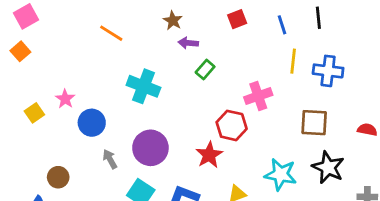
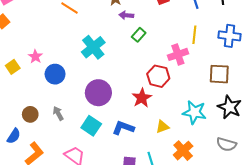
yellow line: (293, 61) -> (194, 35), moved
cyan cross: (143, 86) -> (93, 47), turned 30
gray arrow: (110, 159) -> (58, 113), moved

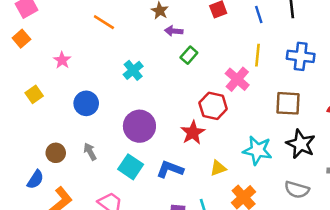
cyan cross: (93, 47) -> (133, 70), size x0.7
pink cross: (178, 54) -> (237, 79), turned -30
pink star: (35, 57) -> (62, 60), moved

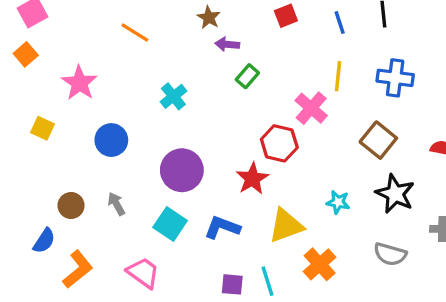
pink star: (62, 60) -> (79, 83), size x1.5
yellow square: (34, 94) -> (42, 128), turned -30
brown square: (288, 103) -> (378, 140), turned 36
cyan star: (258, 150) -> (338, 202), size x0.6
yellow triangle: (218, 168) -> (286, 226), size x1.6

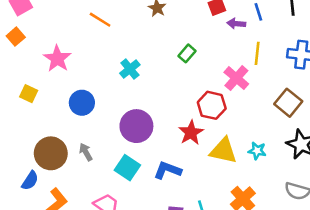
purple arrow: (227, 44) -> (236, 24), moved
brown circle: (71, 206) -> (51, 153), size x1.6
yellow triangle: (286, 226) -> (223, 151), moved, turned 32

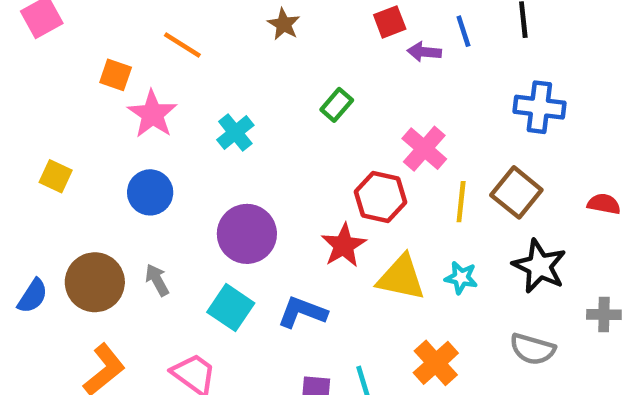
orange square: (16, 37) -> (116, 75), moved, turned -30
yellow line: (257, 53) -> (461, 202), moved
pink star: (57, 59) -> (152, 114), moved
blue semicircle: (30, 181) -> (33, 296), moved

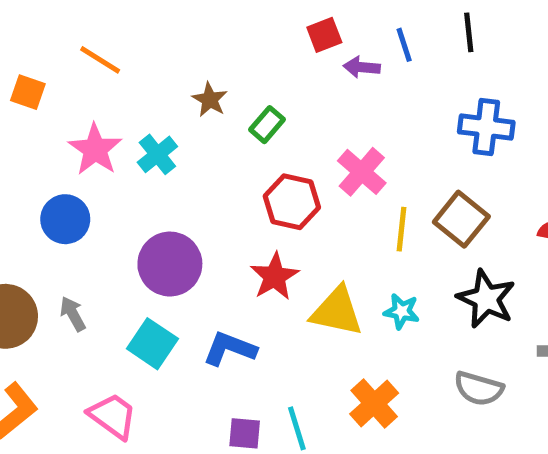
brown star: (284, 24) -> (210, 100), moved
pink star: (152, 114) -> (95, 149), moved
red hexagon: (380, 197) -> (292, 202), moved

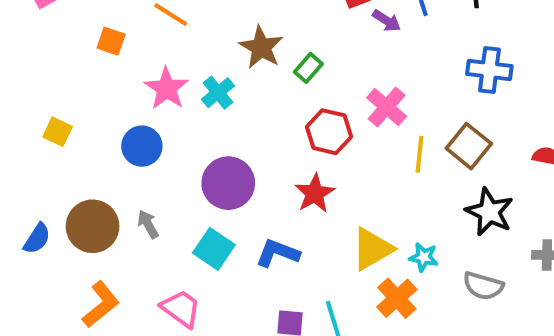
purple arrow: (362, 67) -> (387, 21), turned -152
brown star: (210, 100) -> (261, 47), size x1.5
yellow triangle: (337, 311) -> (372, 249), moved, turned -42
cyan star: (402, 311) -> (424, 257), moved

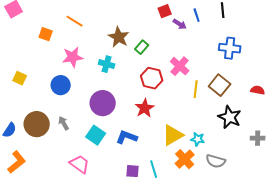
pink star: (167, 89) -> (73, 57), turned 30
cyan cross: (218, 93) -> (107, 64), moved, turned -35
gray semicircle: (483, 286) -> (216, 161), moved
orange L-shape: (101, 304) -> (17, 162), moved

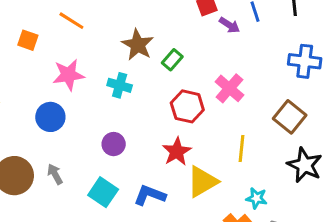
yellow line: (196, 89) -> (241, 149), moved
purple circle: (103, 103) -> (114, 144), size x0.6
yellow triangle: (173, 135) -> (202, 182), moved

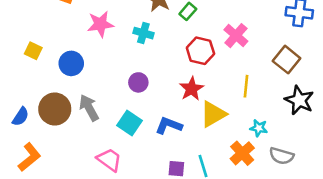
blue circle: (50, 117) -> (71, 63), moved
gray arrow: (55, 174) -> (89, 108), size x1.5

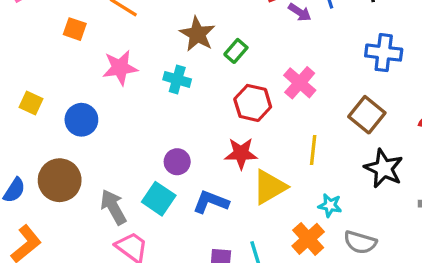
purple circle: (138, 82) -> (177, 162), moved
red star: (192, 89) -> (241, 153), turned 30
gray arrow: (89, 108) -> (113, 207), moved

